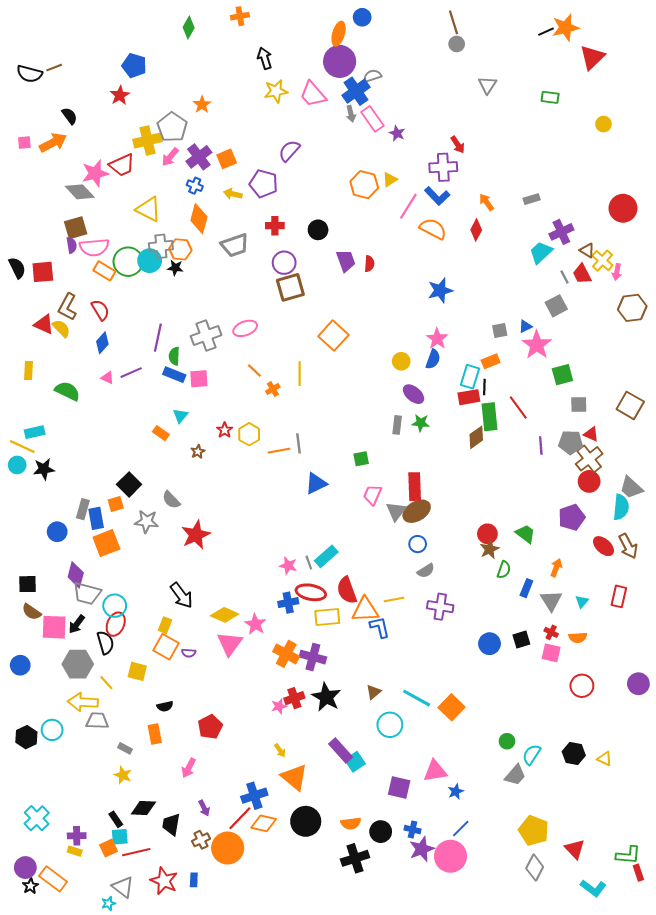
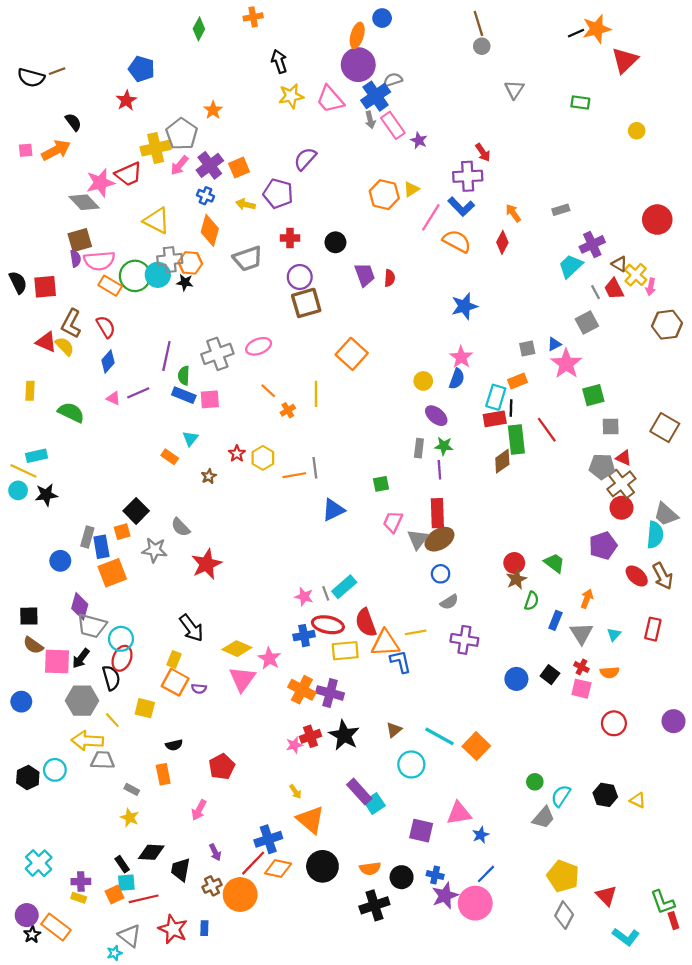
purple line: (541, 445) -> (439, 470), moved
black square: (521, 640) -> (550, 675), turned -36
green L-shape: (628, 855) -> (663, 902), turned 65

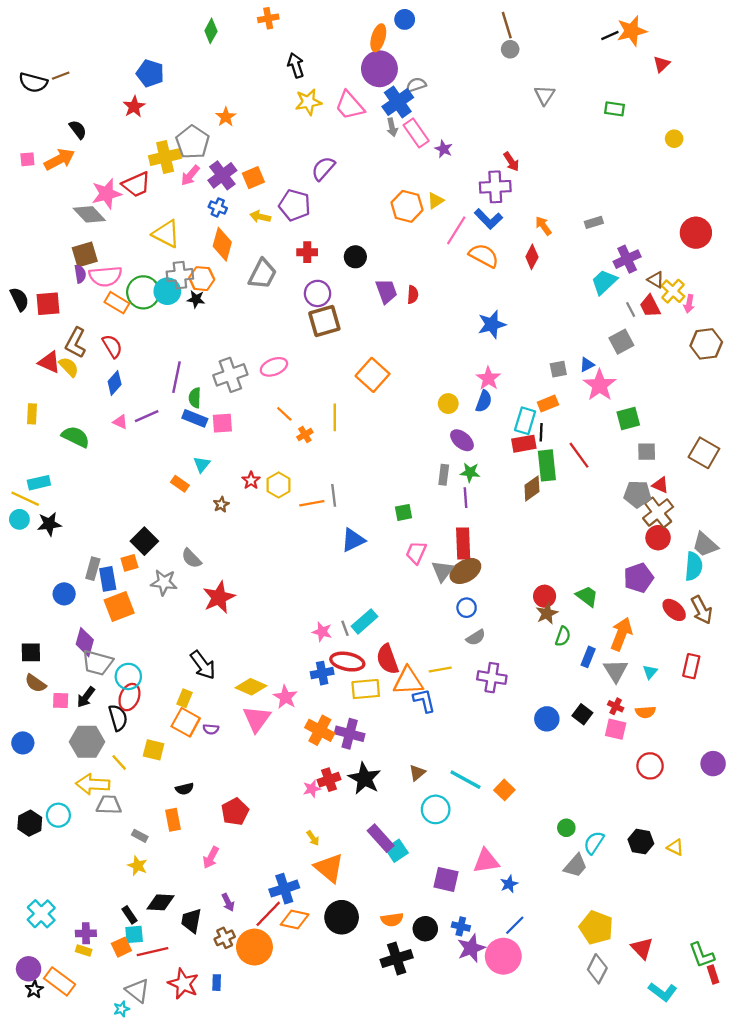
red triangle: (625, 60) -> (661, 64), size x0.6
gray trapezoid: (248, 259) -> (262, 274), turned -44
orange arrow: (587, 599) -> (621, 634), size x1.6
pink square: (57, 662) -> (61, 701), size x0.6
orange square: (476, 746) -> (504, 790), size x0.7

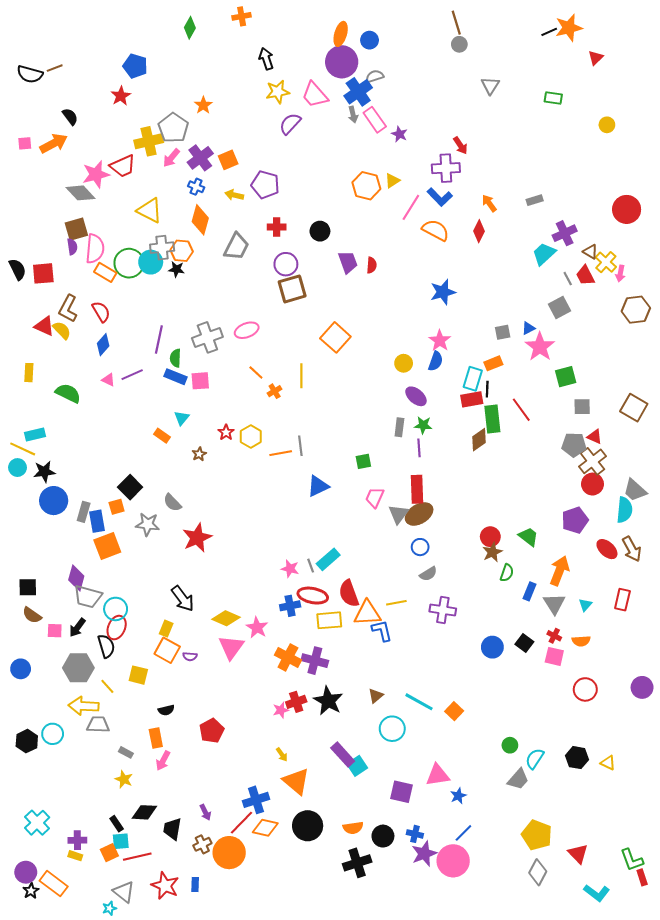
blue circle: (405, 19) -> (370, 40), moved
purple semicircle: (323, 168) -> (290, 124), moved
pink semicircle: (105, 276) -> (95, 249), turned -80
blue circle: (64, 594) -> (54, 501), moved, size x1.4
pink arrow: (211, 858) -> (163, 761), moved

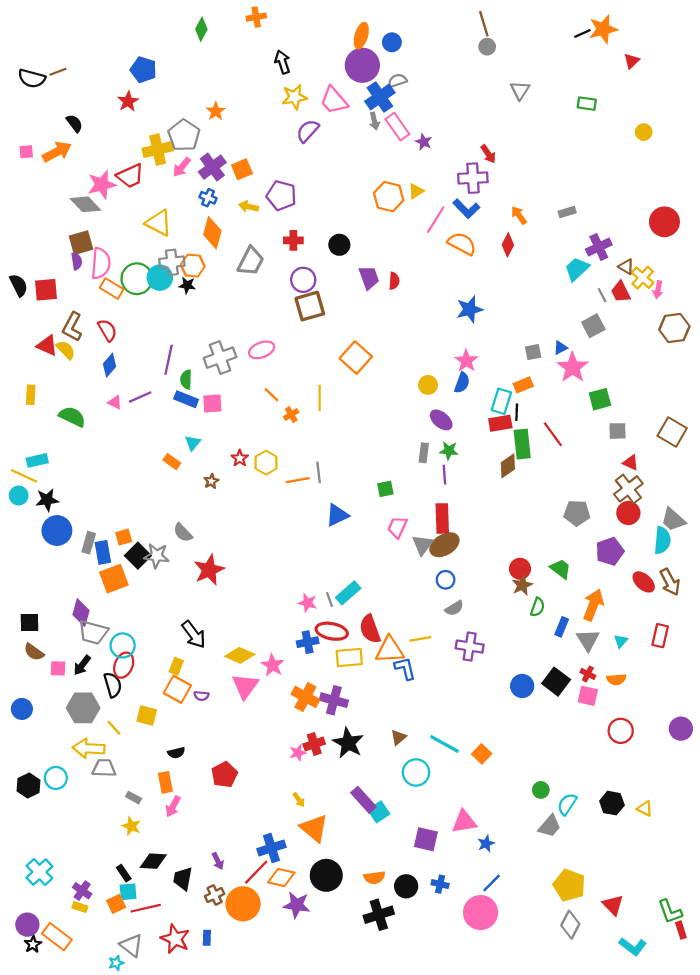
gray pentagon: (574, 445) -> (577, 513), moved
black square: (130, 487) -> (138, 556), moved
black square: (524, 643) -> (556, 682), size x1.4
purple cross: (77, 840) -> (82, 891), turned 36
purple star: (424, 854) -> (297, 905), moved, turned 30

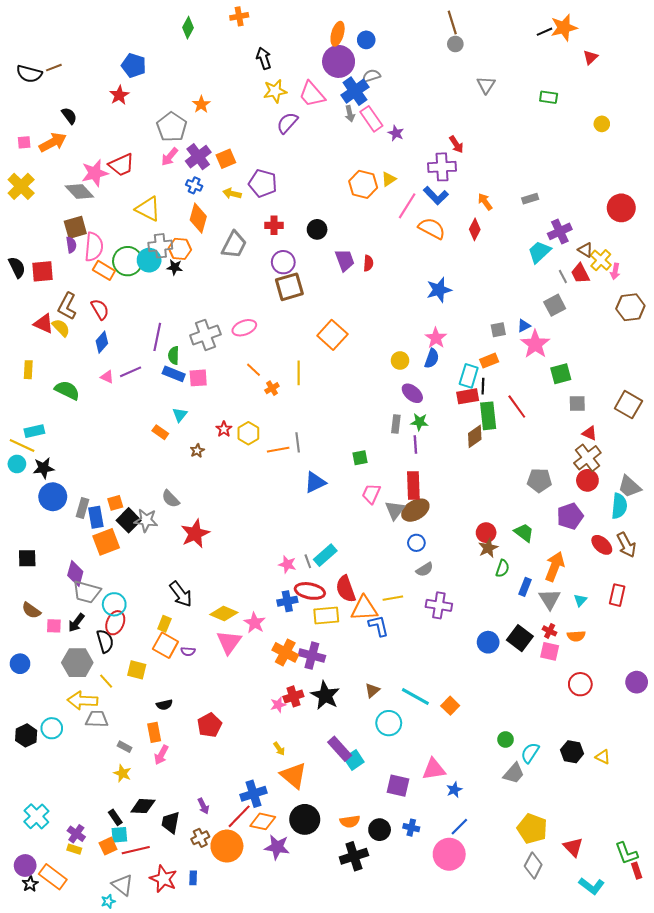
yellow cross: (158, 150) -> (21, 186), moved, turned -32
black square: (30, 622) -> (27, 558), moved

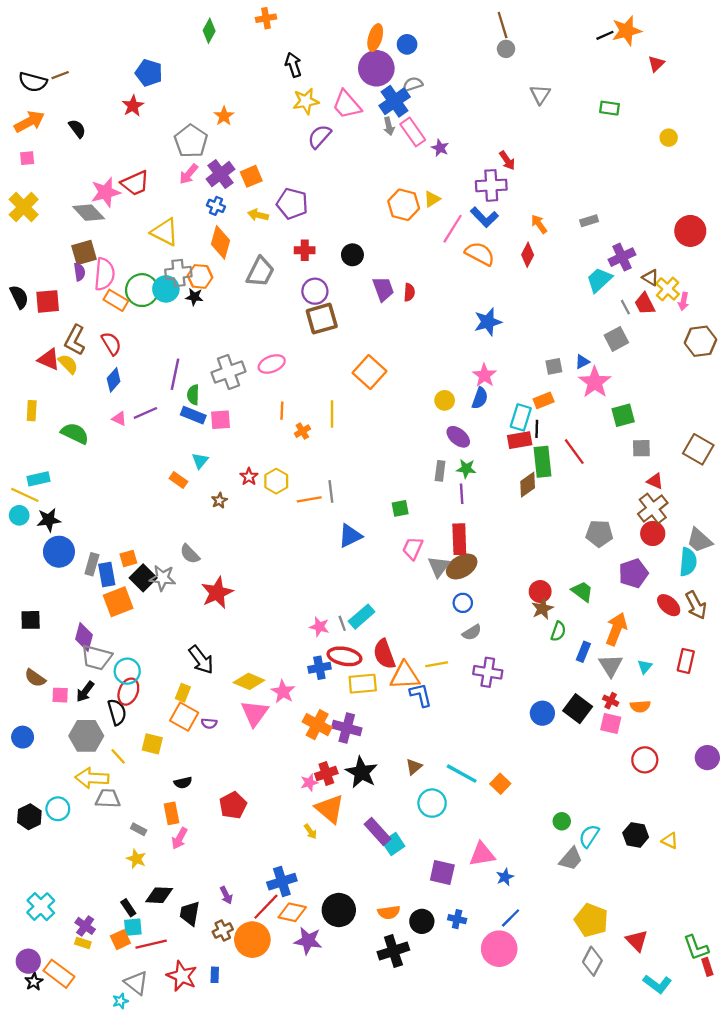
orange arrow: (53, 142) -> (29, 122), moved
orange line: (254, 370) -> (282, 411), turned 49
orange triangle: (293, 775) -> (330, 809), moved

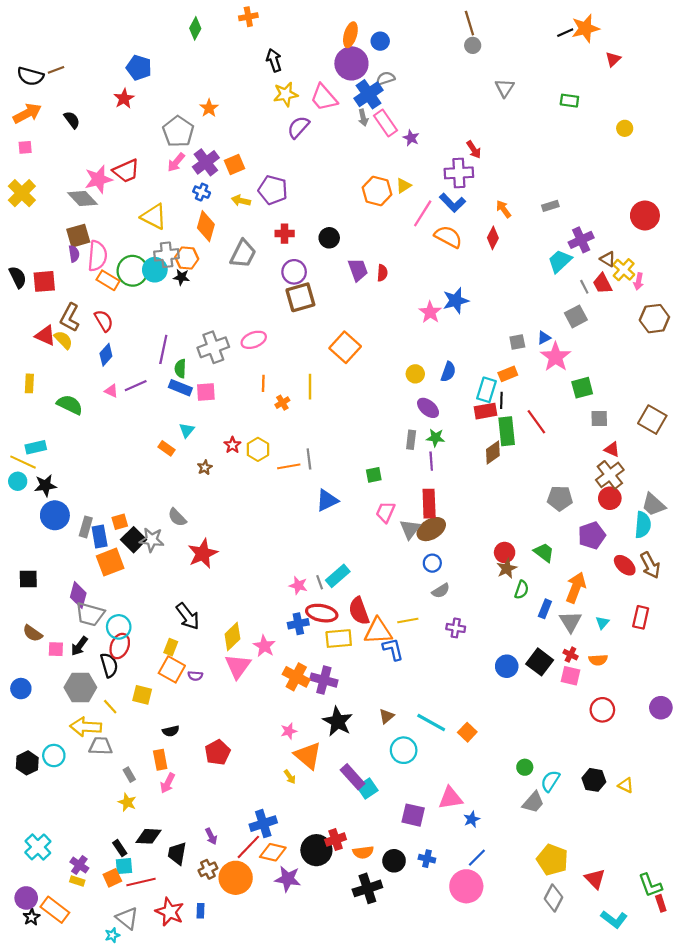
pink star: (484, 375) -> (430, 312), moved
purple cross: (488, 672) -> (456, 628), size x0.7
yellow diamond: (249, 681) -> (232, 636), turned -68
red cross: (326, 774) -> (336, 840), moved
gray rectangle: (139, 829) -> (129, 775), turned 32

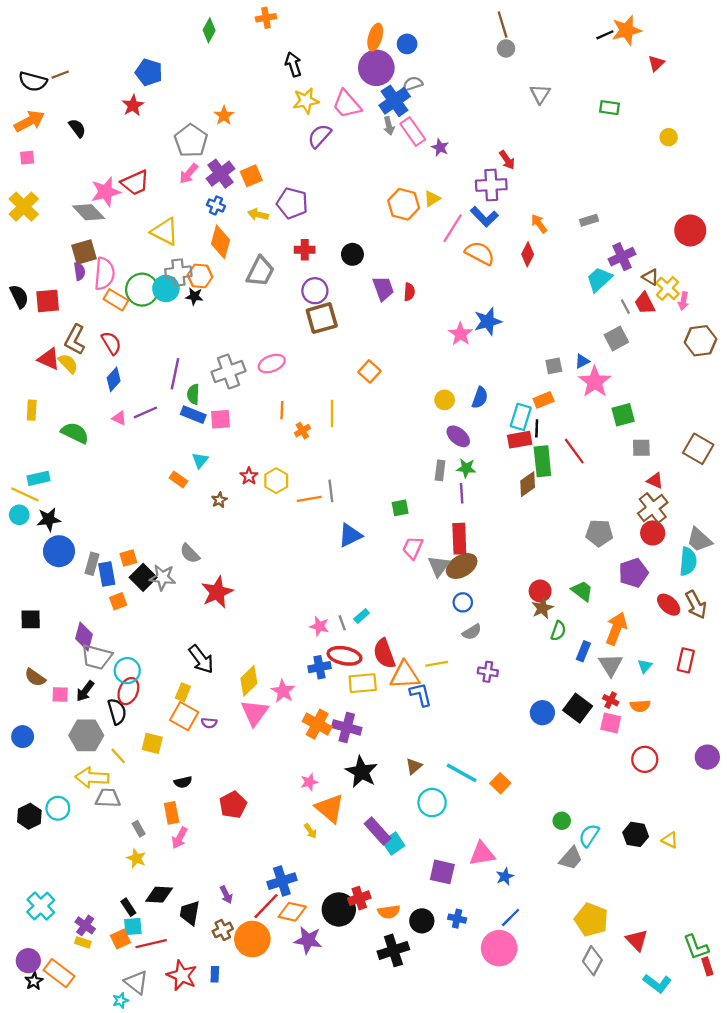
orange square: (345, 347) -> (370, 371), size x0.7
orange square: (110, 562) -> (118, 601), size x0.6
cyan rectangle: (338, 576) -> (362, 616), size x0.6

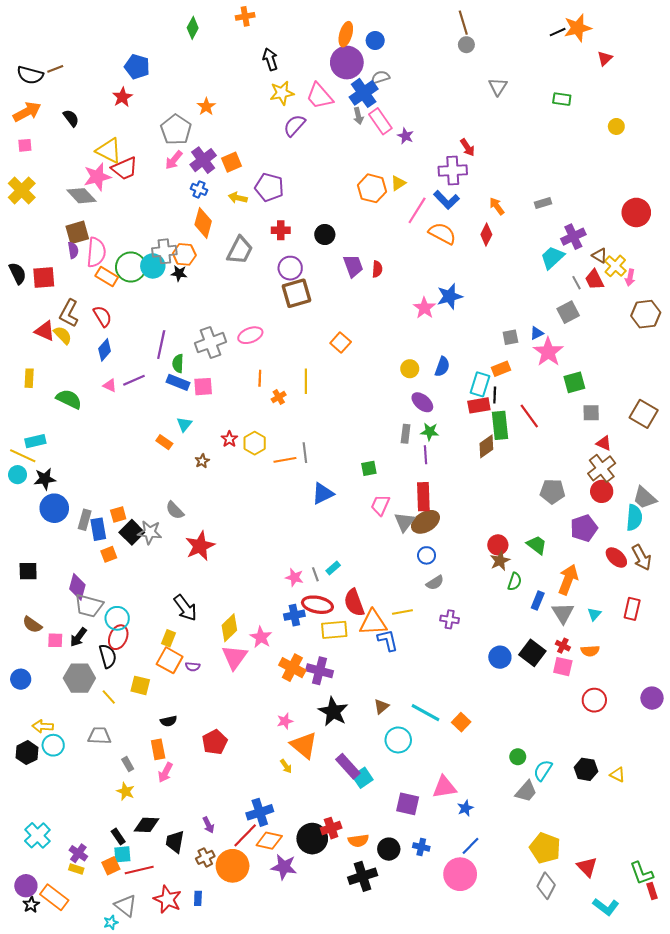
yellow triangle: (165, 232) -> (109, 151), moved
yellow arrow: (92, 778) -> (43, 726), moved, size x0.7

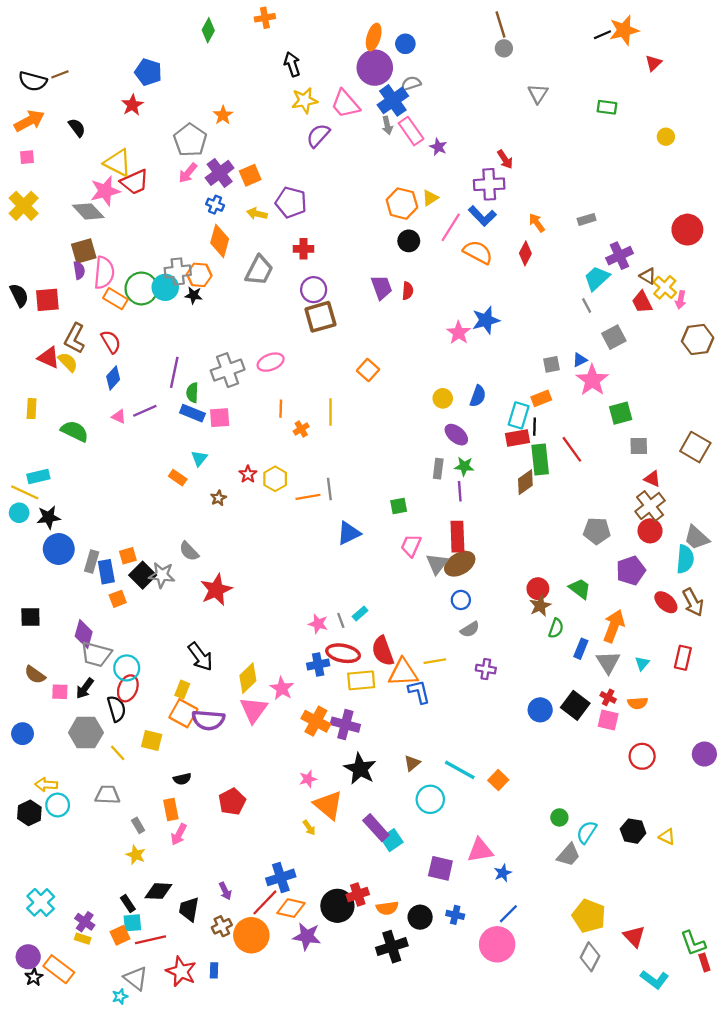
black circle: (325, 234) -> (409, 241), moved
gray line: (576, 283) -> (587, 305), moved
purple semicircle: (193, 667) -> (208, 720), size x2.0

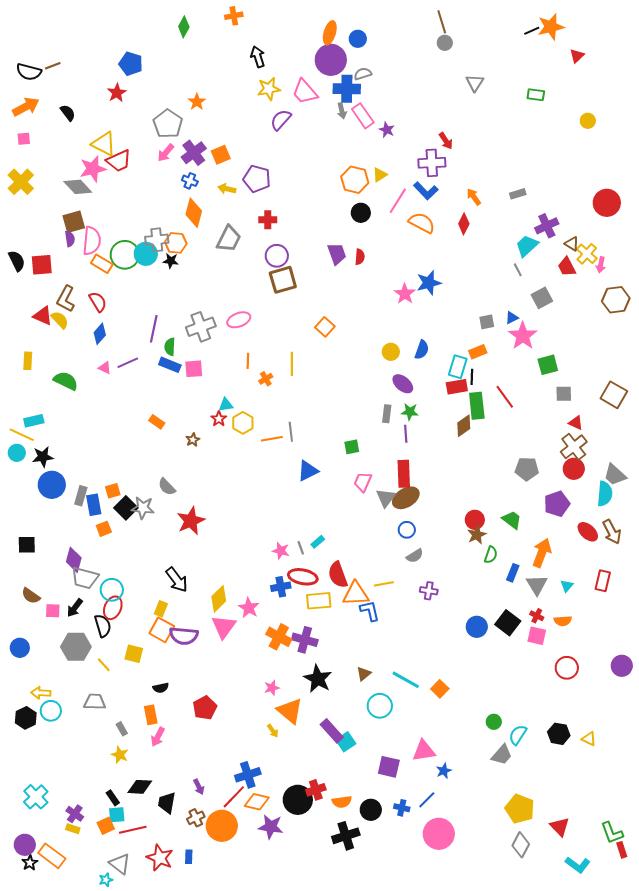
blue cross: (393, 100) -> (347, 89), turned 36
cyan triangle: (199, 458) -> (226, 405), moved, turned 42
blue line: (508, 914) -> (427, 800), moved

